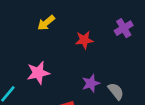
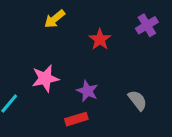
red star: (84, 40) -> (100, 39), turned -30
purple star: (91, 83) -> (87, 91), moved, turned -30

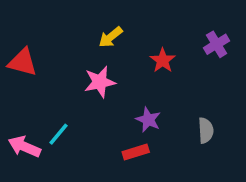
pink star: (45, 78) -> (100, 82), moved
gray semicircle: (137, 100) -> (206, 130), turned 35

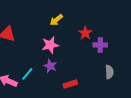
purple cross: (217, 44) -> (100, 45), moved, turned 32
purple star: (148, 120) -> (50, 66), moved

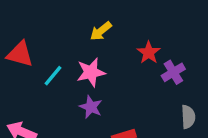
purple cross: (100, 45) -> (173, 72), turned -32
cyan line: (27, 74) -> (53, 76), moved

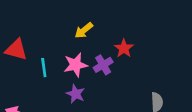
purple cross: (173, 72) -> (103, 65), moved
cyan line: (53, 76) -> (44, 68), turned -48

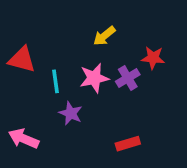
red star: (124, 48) -> (153, 58), turned -30
purple star: (76, 94) -> (71, 113), moved

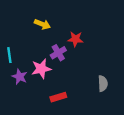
yellow arrow: (104, 36) -> (42, 24), turned -119
pink star: (94, 78) -> (41, 69), moved

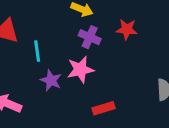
purple cross: (58, 53) -> (90, 37), moved, turned -35

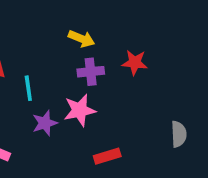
purple cross: (90, 37) -> (91, 72), turned -30
purple star: (51, 80) -> (45, 123), turned 30

